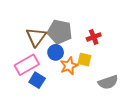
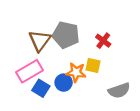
red cross: (94, 37) -> (103, 41), turned -32
blue circle: (56, 52) -> (64, 83), moved
orange star: (69, 66) -> (76, 72), turned 30

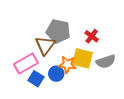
brown triangle: (40, 41) -> (45, 45), moved
yellow square: (93, 66) -> (83, 58), size x1.5
gray semicircle: (119, 90) -> (106, 61), moved

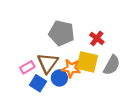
brown triangle: (45, 45) -> (48, 63), moved
gray semicircle: (106, 61) -> (112, 65), turned -42
pink rectangle: (26, 64) -> (27, 67), size x0.6

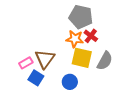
gray pentagon: (62, 33) -> (81, 17), moved
orange star: (71, 68) -> (75, 39), moved
blue circle: (59, 78) -> (70, 82), moved

